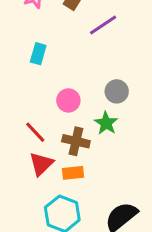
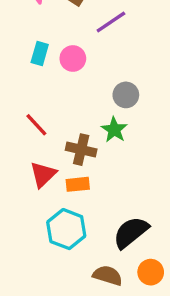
pink circle: (68, 100) -> (73, 58), moved
red line: (35, 132) -> (36, 125), moved

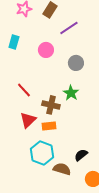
cyan rectangle: (40, 54) -> (14, 42), moved
gray circle: (126, 95) -> (76, 63), moved
black semicircle: (131, 232) -> (81, 155), size x0.6
brown semicircle: (108, 275) -> (62, 169), moved

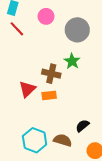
gray circle: (76, 63) -> (77, 30), size x1.5
red line: (24, 90) -> (17, 29), moved
cyan hexagon: (42, 153) -> (35, 140), moved

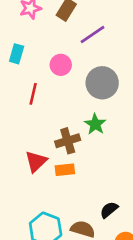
red line: (17, 29) -> (33, 94), moved, turned 56
brown cross: (51, 74) -> (68, 141), turned -30

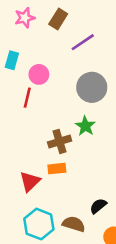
pink circle: (61, 65) -> (39, 74), moved
red triangle: (36, 161) -> (30, 181), moved

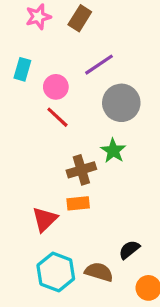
purple line: (83, 42) -> (99, 65), moved
red line: (27, 98) -> (57, 117), moved, turned -60

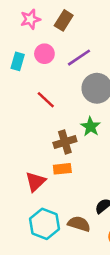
pink circle: (56, 87) -> (44, 54), moved

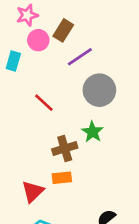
brown rectangle: (64, 20) -> (63, 30), moved
pink circle: (44, 54) -> (38, 40), moved

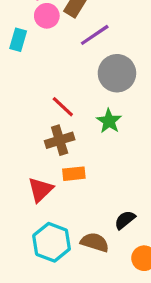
red line: (44, 103) -> (63, 107), moved
brown cross: (65, 148) -> (60, 140), moved

